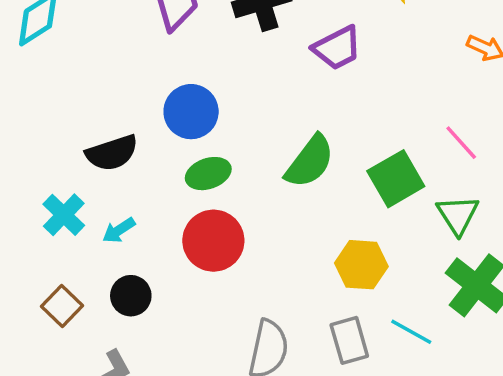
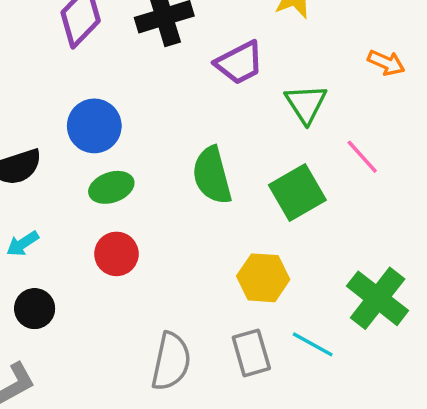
green semicircle: (310, 161) -> (212, 175), turned 128
green triangle: (458, 215) -> (306, 104), moved
red circle: (213, 241) -> (116, 254), size x0.7

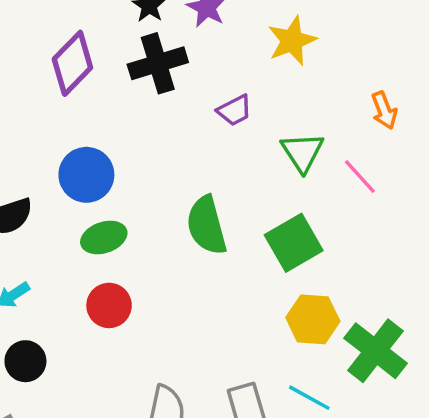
purple trapezoid: (239, 63) -> (234, 110), size x0.7
orange arrow: (386, 63) -> (384, 110), turned 45
pink line: (362, 157) -> (360, 177), moved
yellow hexagon: (263, 278) -> (313, 319), moved

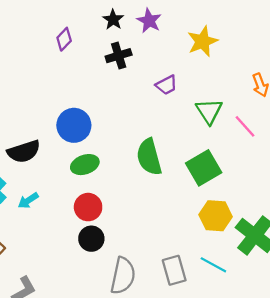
purple diamond: (72, 63) -> (64, 39), moved, size x0.6
black cross: (158, 63) -> (119, 56), size x0.7
black circle: (25, 361) -> (91, 239), moved

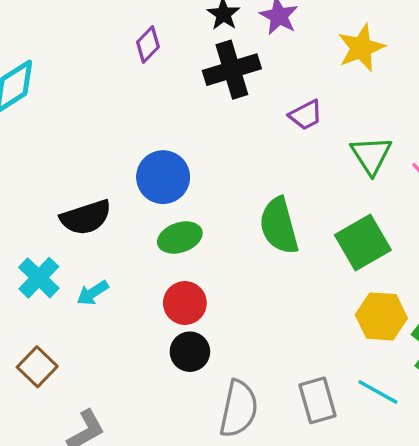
black cross: (119, 56) -> (232, 70), size x1.4

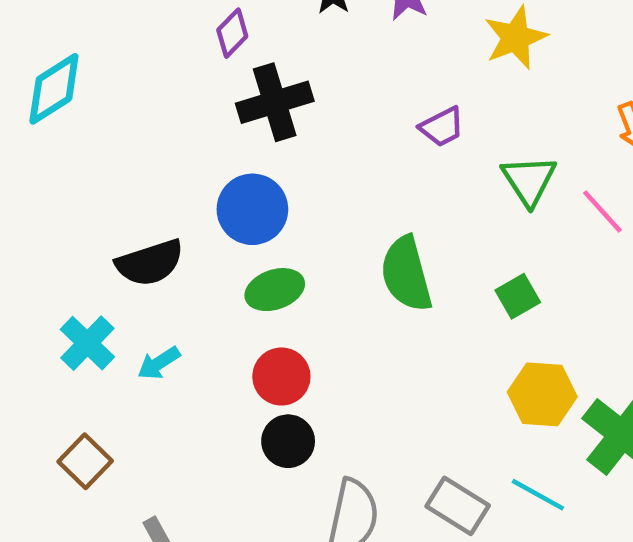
black cross: (232, 70) -> (275, 102), moved
green square: (363, 243) -> (518, 296), size x0.6
gray rectangle: (318, 400) -> (458, 506), turned -42

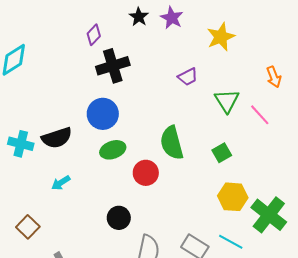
cyan cross: (87, 343) -> (21, 144), moved, turned -30
red circle: (281, 377) -> (146, 173), moved

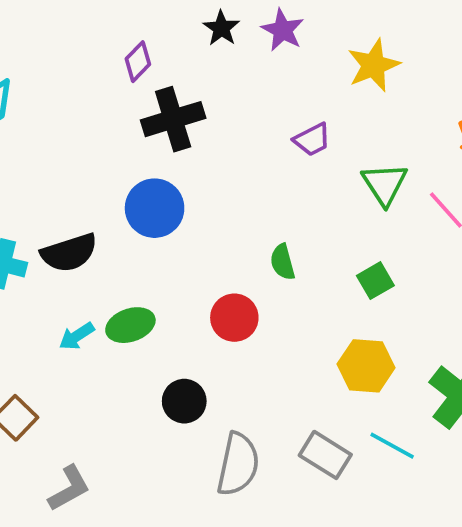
green semicircle: (172, 143) -> (283, 262), size x0.6
green ellipse: (113, 150) -> (130, 325), moved
yellow hexagon: (233, 197) -> (366, 366), moved

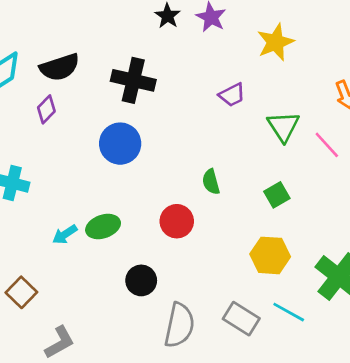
purple diamond: (138, 62) -> (46, 109), moved
black cross: (173, 119) -> (133, 80), turned 30
black semicircle: (69, 253) -> (60, 67), moved

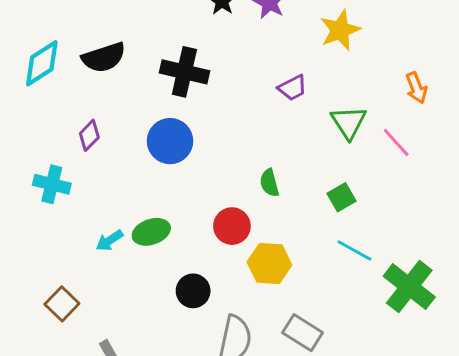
purple diamond: (46, 109) -> (89, 135), moved
yellow hexagon: (270, 255) -> (269, 264), moved
cyan line: (289, 312) -> (354, 251), moved

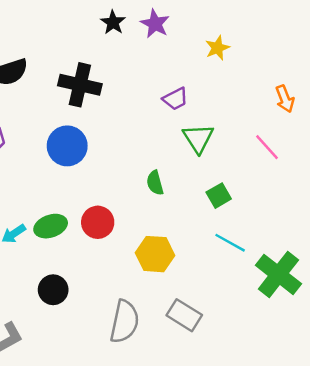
yellow star: (340, 30) -> (217, 48), size x0.7
green triangle: (349, 122) -> (198, 138), moved
red circle: (232, 226) -> (98, 222), moved
black circle: (193, 291) -> (53, 290), moved

